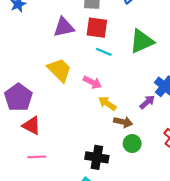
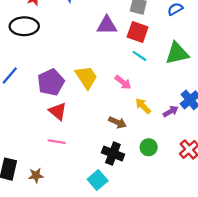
yellow trapezoid: (59, 70) -> (86, 77), moved
yellow arrow: (107, 103) -> (143, 106), moved
brown arrow: (123, 122) -> (117, 122), moved

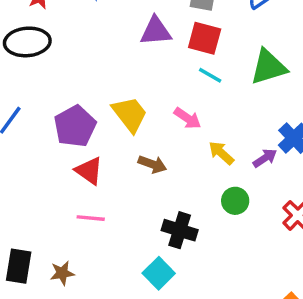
brown arrow: (117, 122) -> (152, 164), moved
green circle: (149, 147) -> (235, 201), moved

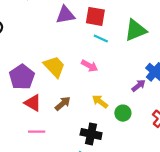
yellow arrow: (221, 153) -> (100, 101), moved
brown arrow: (152, 164) -> (63, 103), moved, turned -56

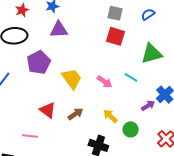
purple triangle: (65, 15) -> (59, 30), moved
cyan line: (101, 39) -> (131, 77), moved
purple pentagon: (22, 77) -> (39, 62), moved
pink line: (37, 132) -> (30, 136), moved

